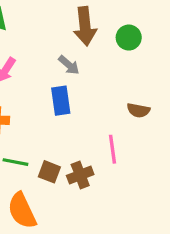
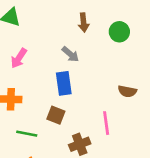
brown arrow: (85, 26) -> (84, 22), size x0.6
brown square: (49, 172) -> (56, 115), moved

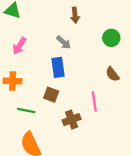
green circle: (119, 32) -> (111, 38), moved
brown semicircle: (127, 91) -> (112, 74), turned 42

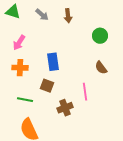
gray arrow: (64, 42) -> (42, 15), moved
orange cross: (13, 81) -> (20, 68), moved

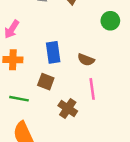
brown semicircle: (101, 68) -> (86, 60), moved, turned -32
brown cross: (65, 108) -> (68, 108), turned -35

